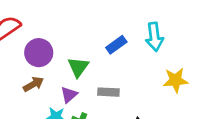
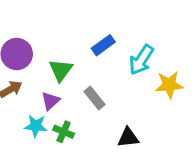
cyan arrow: (154, 37) -> (141, 60), moved, turned 40
gray rectangle: (108, 92) -> (94, 98), turned 48

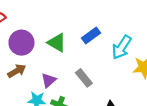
green triangle: (61, 70) -> (57, 43), moved, turned -36

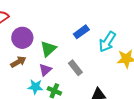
green triangle: (57, 43) -> (48, 49), moved, turned 48

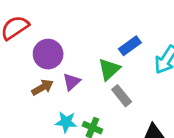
green triangle: (48, 49) -> (109, 69), moved
purple triangle: (45, 70) -> (72, 82), moved

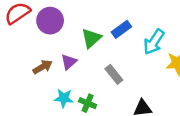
purple circle: (48, 54) -> (50, 21), moved
green triangle: (109, 69) -> (91, 38), moved

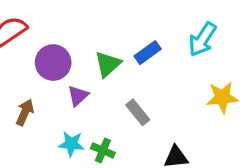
purple circle: (50, 21) -> (53, 63), moved
cyan arrow: (154, 42) -> (202, 39), moved
brown arrow: (43, 67) -> (25, 112), moved, turned -36

